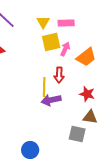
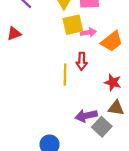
pink arrow: (65, 49) -> (88, 32), turned 56
purple arrow: (51, 100) -> (86, 116), moved
gray square: (77, 134) -> (102, 127), turned 30

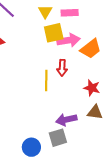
pink arrow: (88, 32) -> (68, 40), size x1.5
gray square: (102, 127) -> (58, 138), moved, turned 30

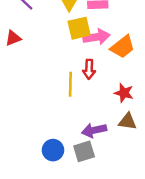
blue circle: (31, 147) -> (53, 150), moved

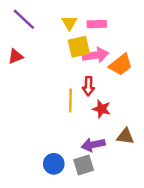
red star: (124, 93) -> (102, 109), moved

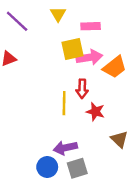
yellow triangle: (69, 23) -> (58, 14), moved
brown triangle: (125, 136) -> (119, 139), turned 36
purple arrow: (93, 145) -> (65, 148), moved

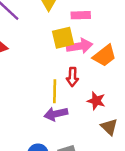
red star: (95, 112) -> (96, 101), moved
purple arrow: (65, 148) -> (56, 114), moved

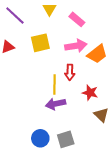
pink rectangle: (81, 15) -> (77, 19), turned 42
yellow square: (63, 38) -> (40, 43), moved

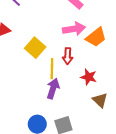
yellow square: (40, 43) -> (35, 48), moved, turned -36
purple arrow: (56, 104) -> (53, 89), turned 120

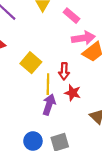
pink arrow: (74, 29) -> (83, 38), moved
red star: (89, 77) -> (73, 93), moved

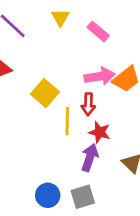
pink arrow: (83, 38) -> (100, 76), moved
purple arrow: (49, 105) -> (90, 157), moved

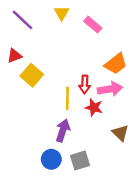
pink arrow: (100, 76) -> (110, 89), moved
yellow square: (45, 93) -> (32, 75), moved
purple arrow: (90, 157) -> (63, 130), moved

